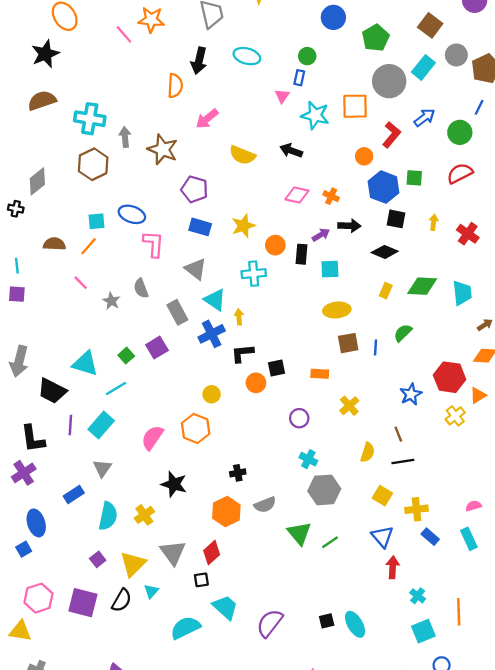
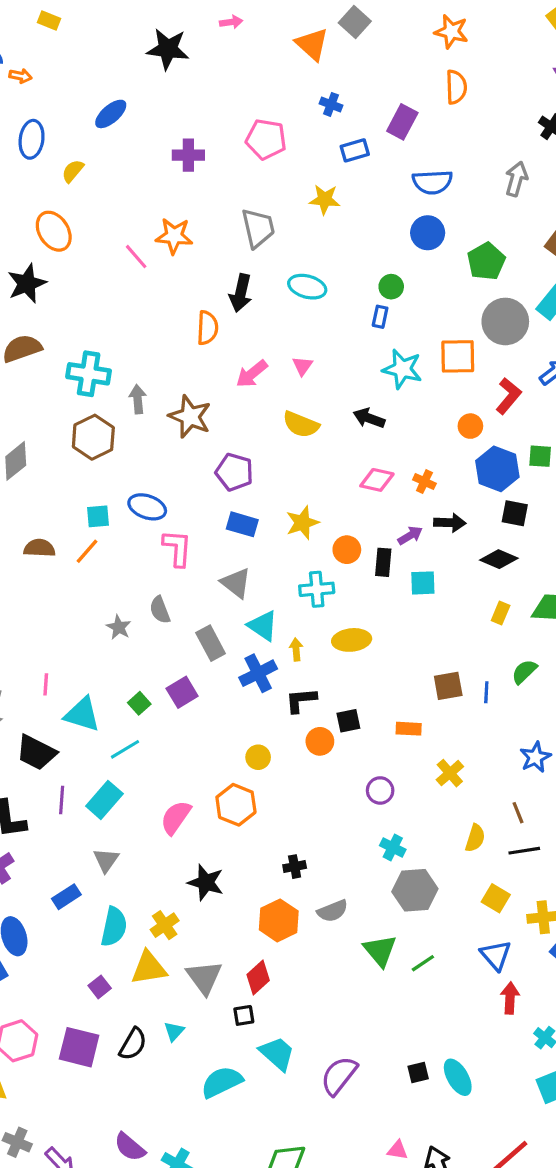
pink triangle: (282, 96) -> (302, 366), moved
pink line: (81, 283) -> (46, 684), moved, turned 49
yellow ellipse: (337, 310) -> (352, 640), moved
yellow triangle: (133, 564) -> (149, 968), moved, turned 36

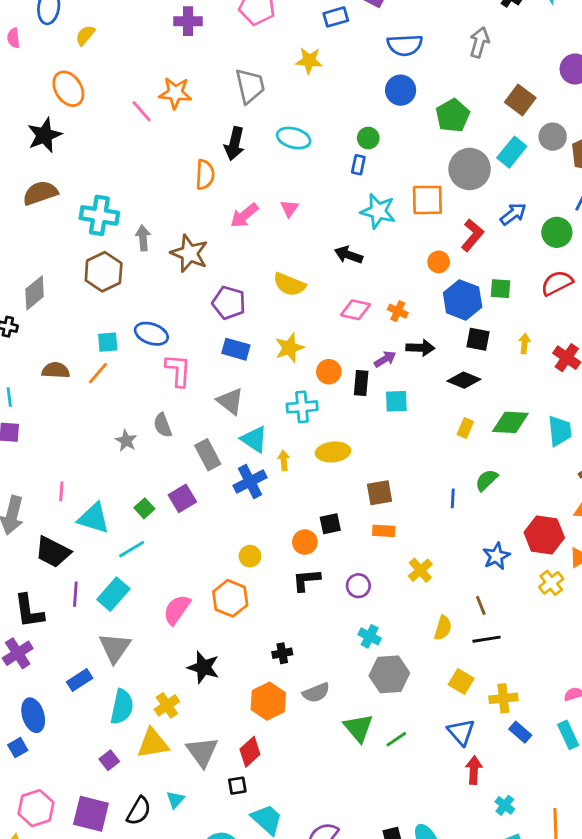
yellow semicircle: (301, 424) -> (289, 284), moved
brown square: (448, 686) -> (379, 493), moved
black L-shape: (301, 700) -> (306, 580), moved
gray triangle: (106, 860) -> (115, 648), size x1.4

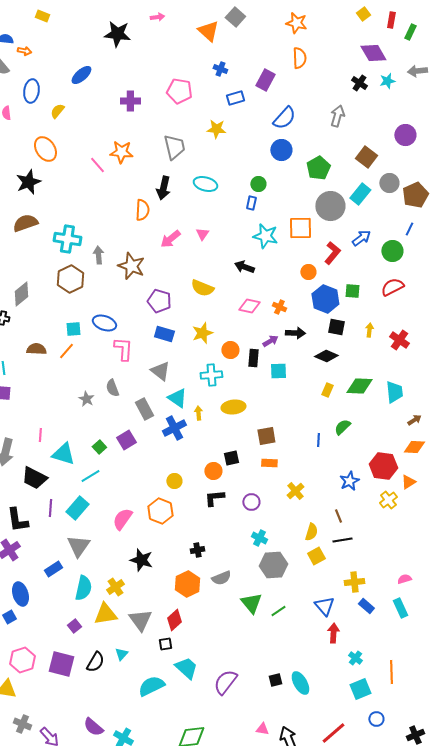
blue semicircle: (405, 45) -> (284, 118), turned -45
yellow square: (461, 681) -> (316, 556), moved, turned 30

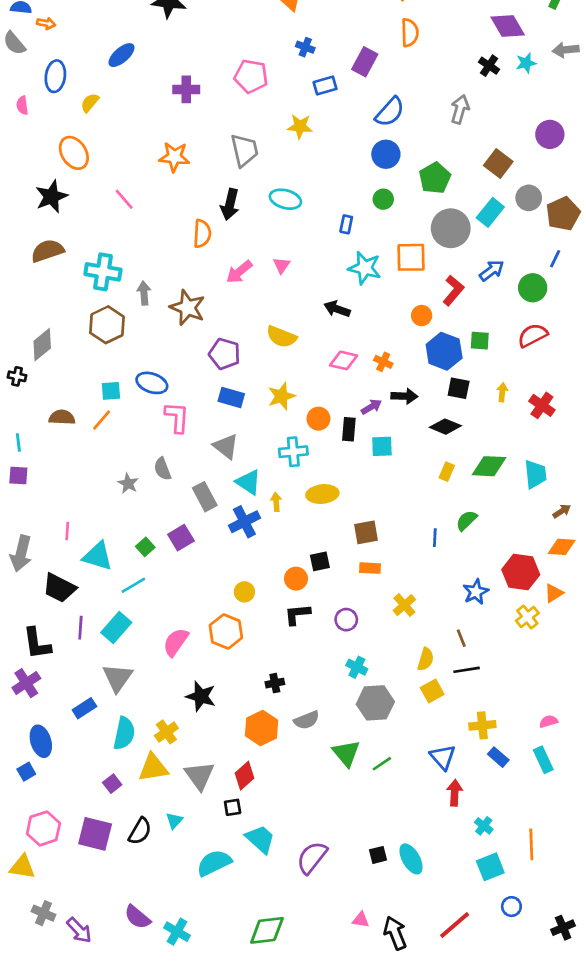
pink line: (97, 165) -> (124, 199), moved
green circle: (258, 184) -> (383, 199), moved

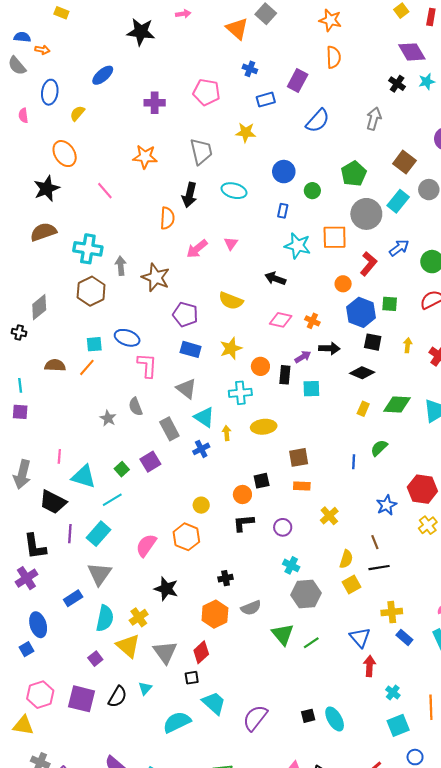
blue circle: (386, 154) -> (284, 172), moved
blue cross: (244, 522) -> (201, 449), size x0.7
yellow triangle: (153, 768) -> (128, 646), turned 50

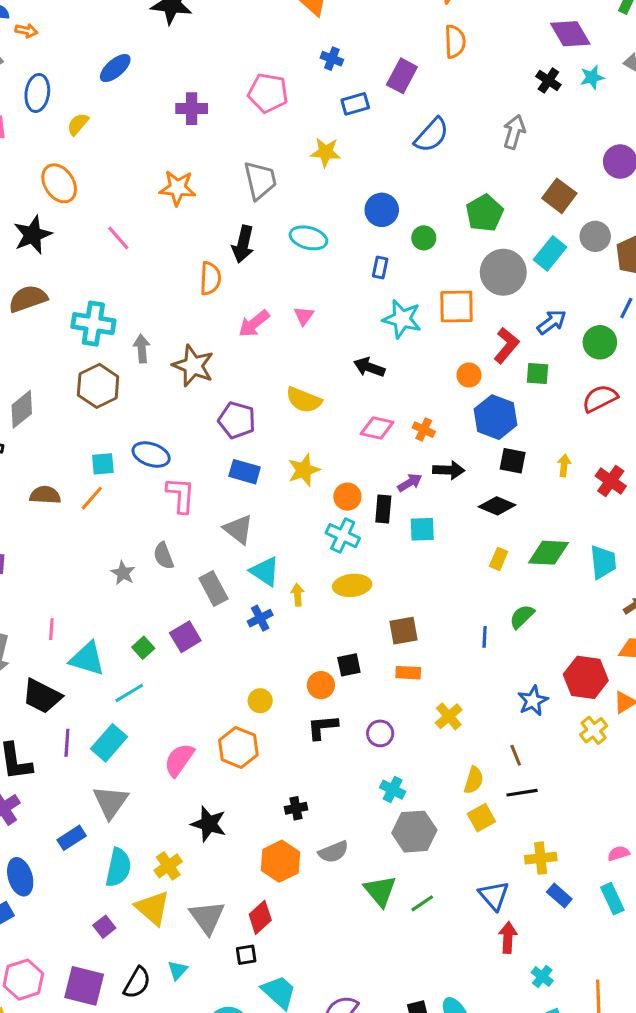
green square: (390, 304) -> (538, 373), moved
cyan cross: (240, 393) -> (343, 536), moved, turned 30

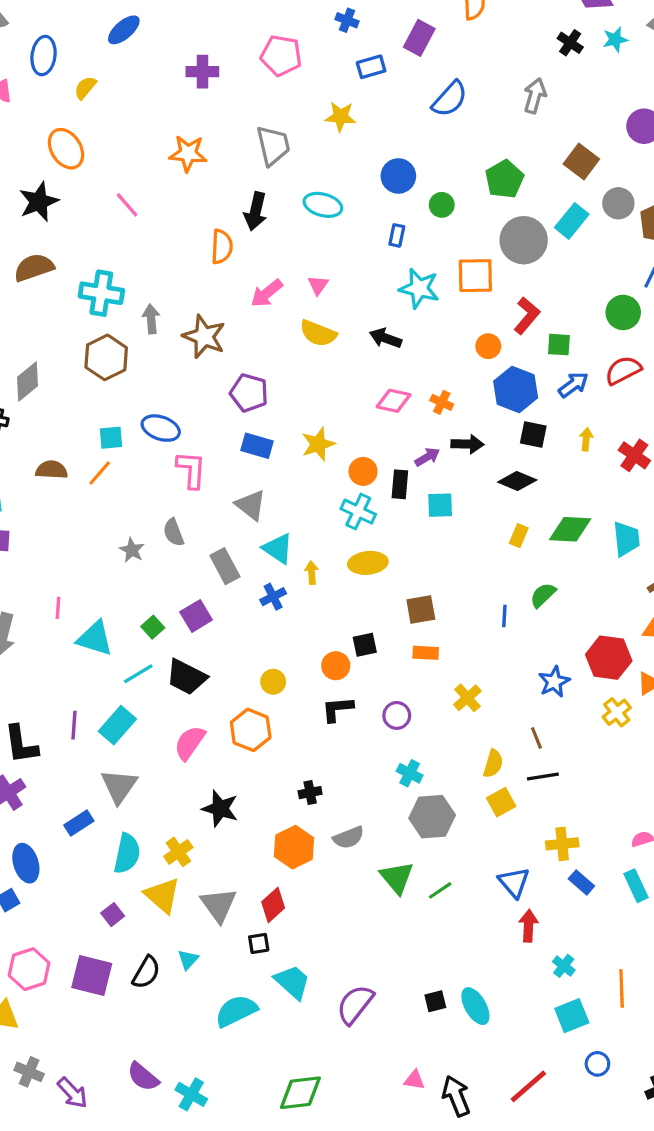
blue arrow: (552, 322) -> (573, 385), moved
yellow semicircle: (304, 400) -> (318, 333), moved
black trapezoid: (42, 696) -> (186, 677), moved

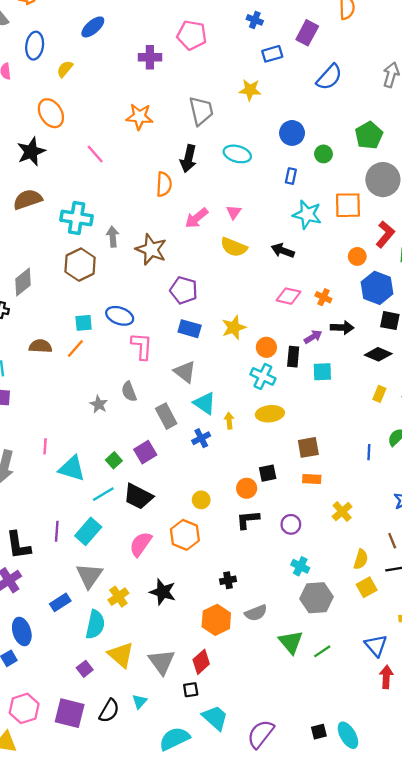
pink pentagon: (281, 56) -> (192, 35), moved
yellow cross: (178, 852) -> (118, 597), moved

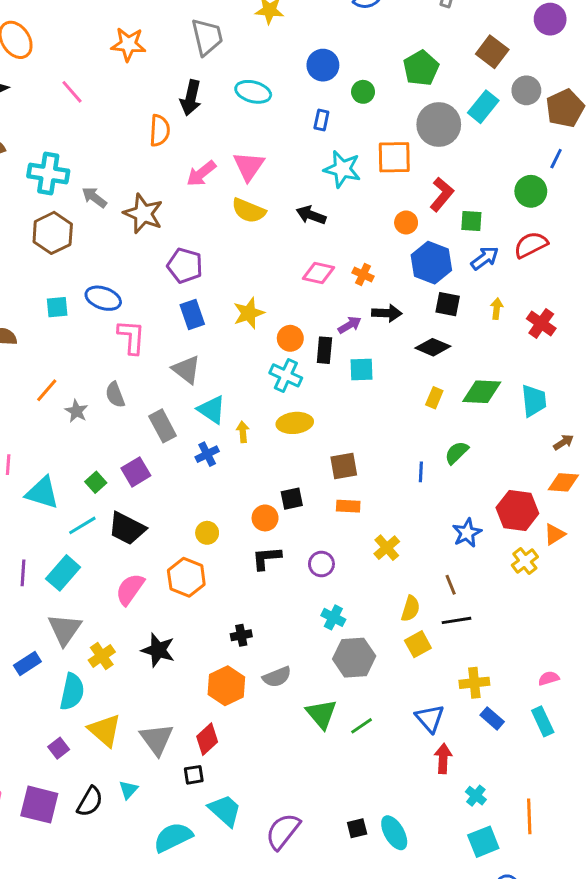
pink triangle: (234, 212) -> (249, 166), size x1.6
gray arrow: (113, 237) -> (94, 197), turned -48
blue rectangle: (190, 329) -> (192, 315), turned 55
orange line: (75, 348) -> (47, 390), moved

